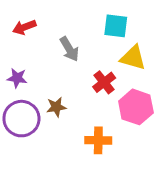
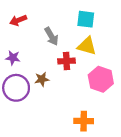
yellow triangle: (133, 58) -> (87, 46), moved
red cross: (104, 82) -> (66, 61), moved, turned 35
orange cross: (98, 140) -> (84, 121), moved

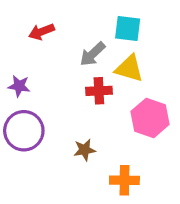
red arrow: (18, 20) -> (41, 32), moved
gray arrow: (51, 36) -> (93, 54), moved, turned 78
brown star: (42, 79) -> (85, 150), moved

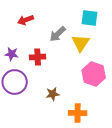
cyan square: (128, 29) -> (90, 18), moved
yellow triangle: (129, 68) -> (81, 43), turned 48
red cross: (99, 91) -> (38, 57), moved

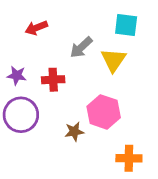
pink hexagon: (94, 74) -> (104, 112), moved
orange cross: (78, 113) -> (129, 158), moved

